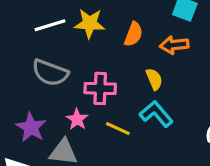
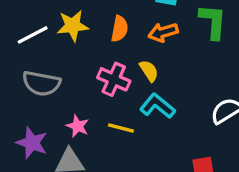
pink cross: (100, 88) -> (114, 79), moved, turned 32

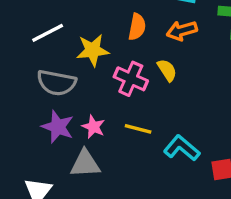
yellow star: (73, 26) -> (93, 50), moved
cyan L-shape: (157, 106) -> (182, 148), moved
purple star: (32, 143) -> (58, 127), moved

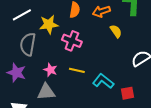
yellow semicircle: (167, 70) -> (116, 31), moved
gray semicircle: (56, 83) -> (28, 44), turned 90
purple star: (58, 127) -> (16, 73), moved

